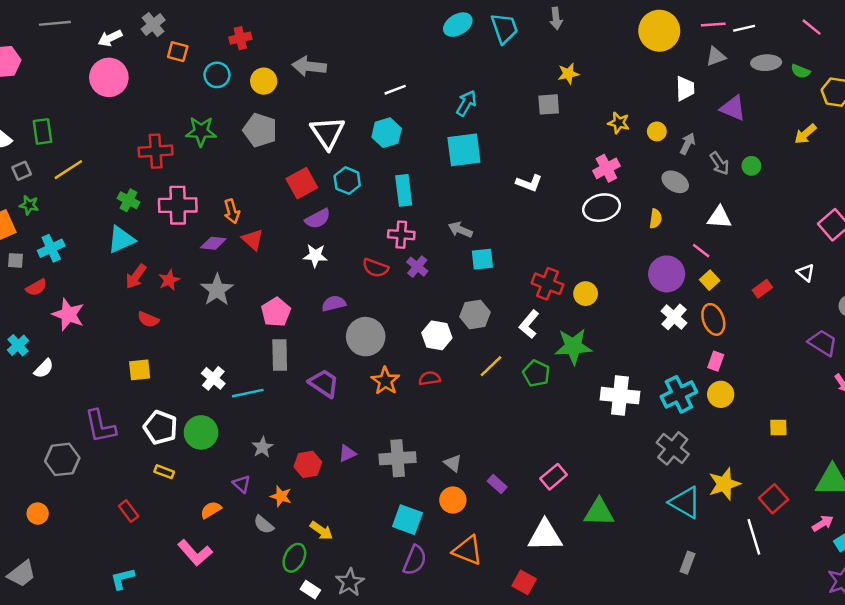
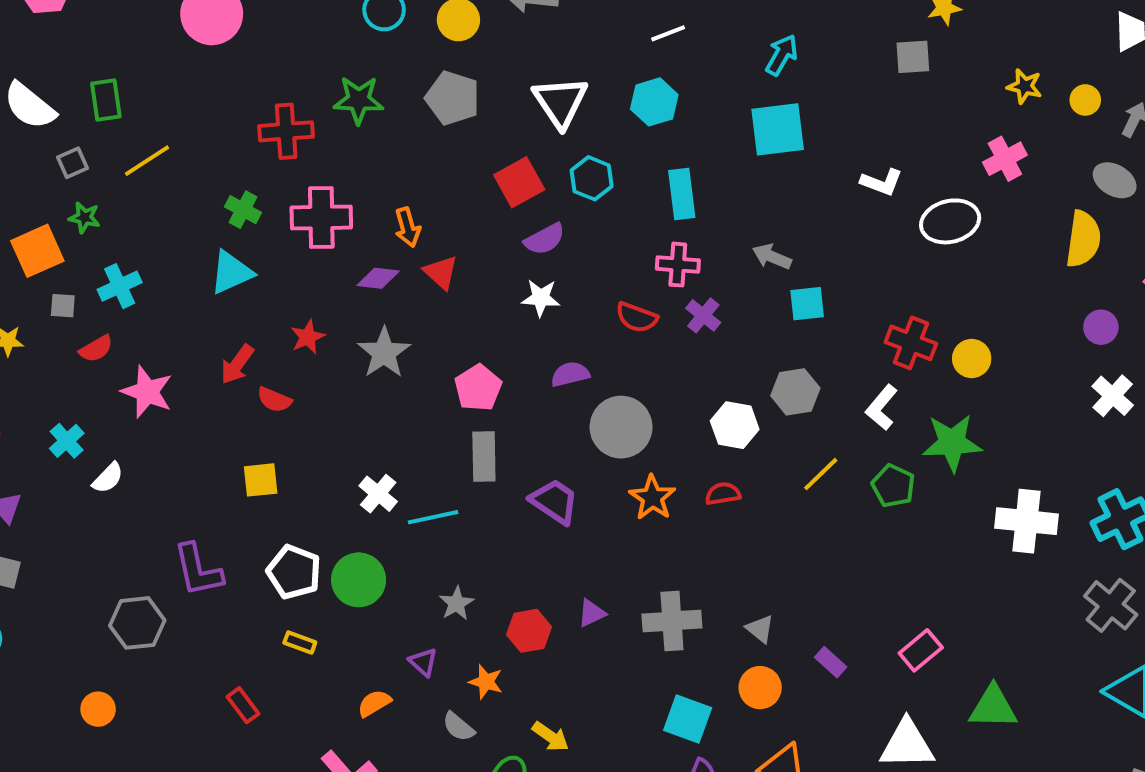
white ellipse: (602, 208) -> (950, 221), moved
yellow semicircle: (656, 219) -> (1083, 239), size x1.8
purple circle: (667, 274) -> (1101, 327), size x0.6
red arrow: (136, 276) -> (237, 364), moved

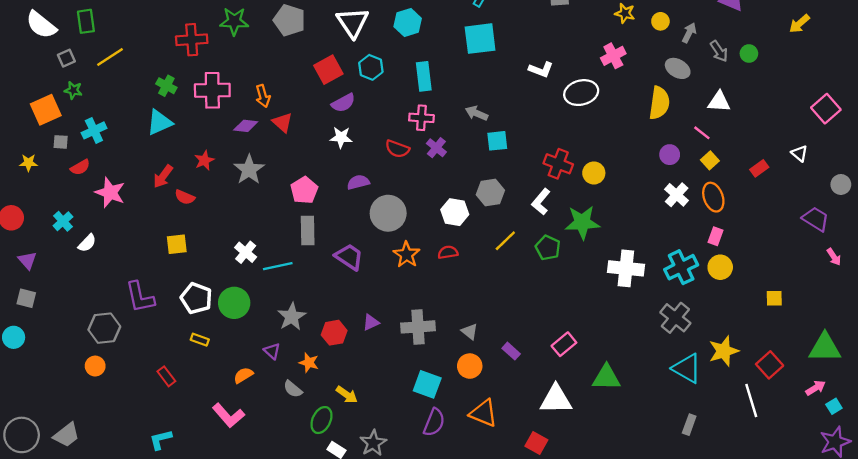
gray star: (457, 603) -> (292, 317), size x1.4
orange circle: (98, 709) -> (95, 366), moved

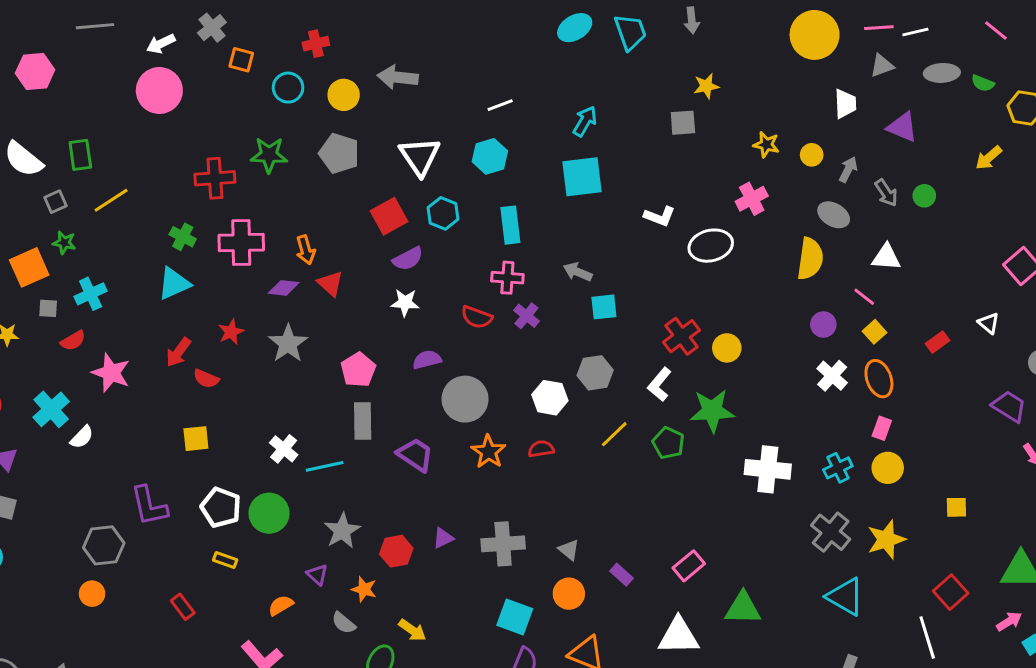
red cross: (558, 164) -> (681, 336), turned 32
cyan cross: (63, 221) -> (51, 409), size x1.4
cyan cross: (681, 267) -> (838, 468), size x0.7
yellow star: (724, 351) -> (886, 540), moved

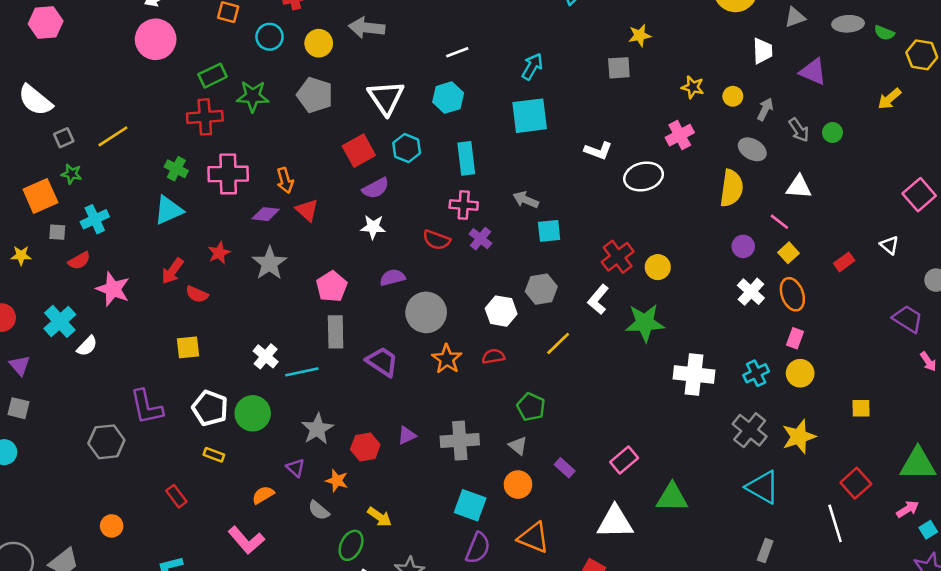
green rectangle: (80, 155) -> (213, 76), moved, turned 72
green pentagon: (668, 443) -> (531, 407), moved
orange circle: (92, 594) -> (112, 526), moved

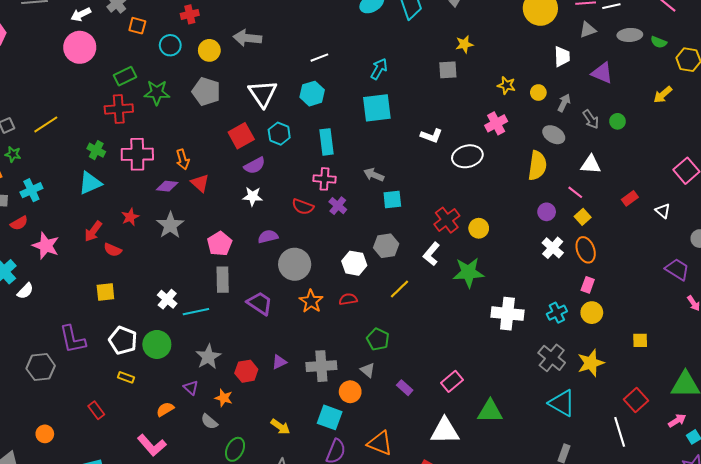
red rectangle: (844, 262) -> (630, 198), moved
orange circle: (518, 485) -> (350, 392), moved
yellow arrow: (380, 517) -> (280, 427), moved

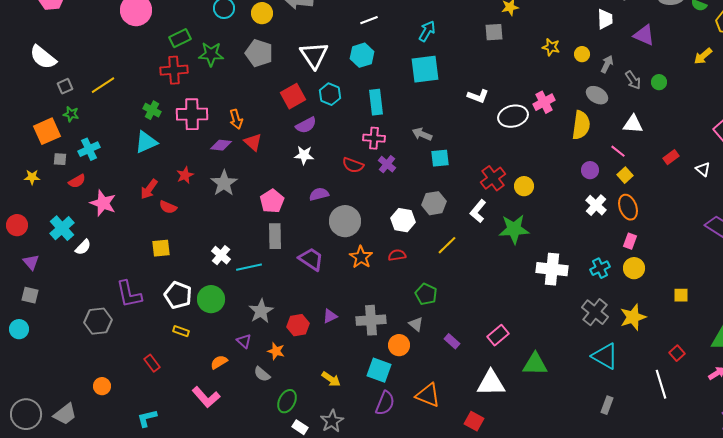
pink cross: (496, 123) -> (544, 102), moved
red square: (636, 400) -> (677, 353), size x0.7

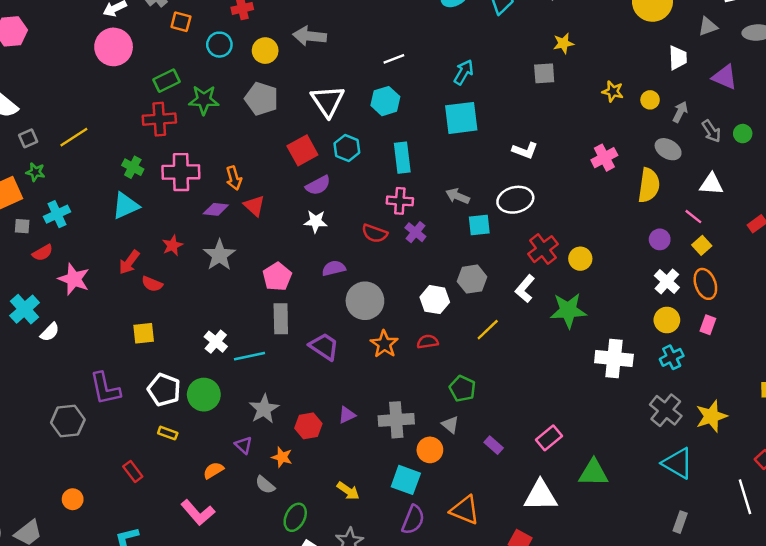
white ellipse: (513, 116) -> (515, 200), moved
yellow circle: (634, 268) -> (667, 320), moved

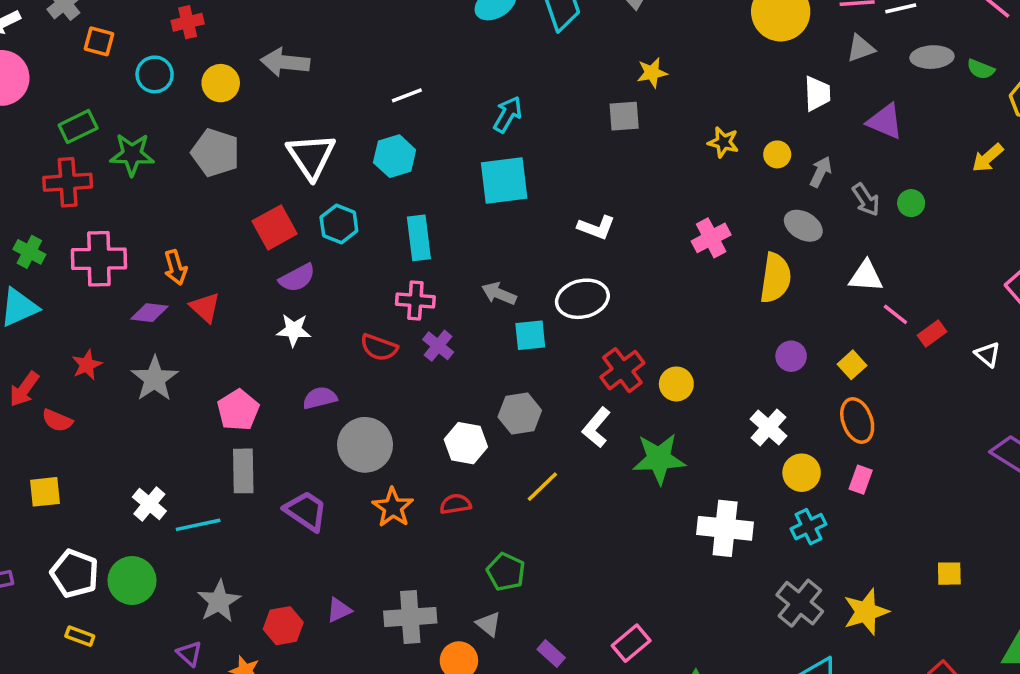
pink line: (693, 217) -> (895, 314), moved
white cross: (667, 282) -> (768, 427), moved

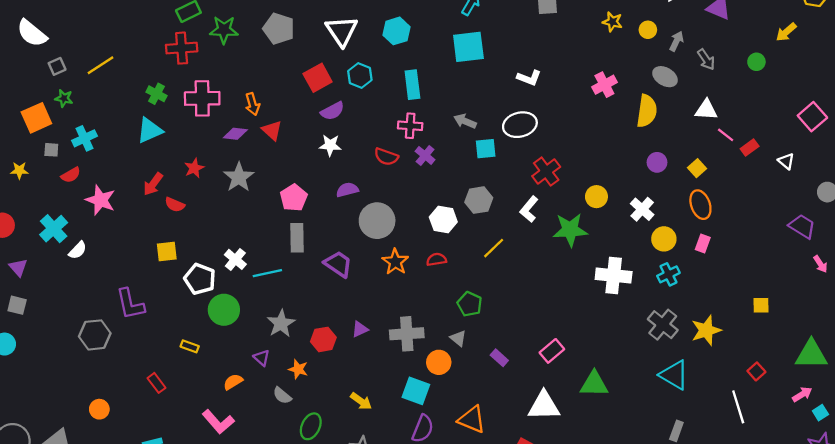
green circle: (911, 203) -> (756, 62), moved
yellow circle: (676, 384) -> (596, 197), moved
white pentagon: (75, 574) -> (200, 279), moved

